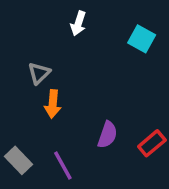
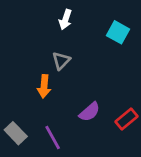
gray triangle: (39, 73) -> (61, 61), moved
purple semicircle: (107, 135) -> (90, 112), turned 30

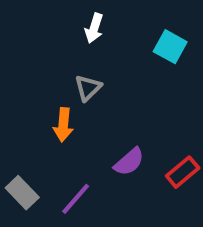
purple line: (53, 138) -> (76, 199), turned 70

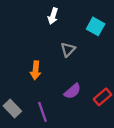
gray triangle: (88, 88) -> (68, 50), moved
purple line: (76, 199) -> (42, 112), turned -60

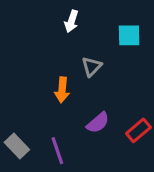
cyan square: (96, 26) -> (129, 35), turned -30
orange arrow: (36, 70) -> (62, 90), moved

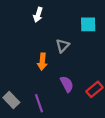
white arrow: (71, 21) -> (38, 15), moved
purple semicircle: (98, 123) -> (67, 84), turned -77

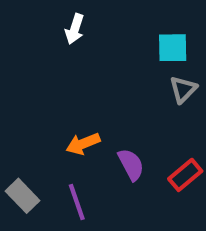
gray triangle: (63, 46) -> (183, 89), moved
orange arrow: (42, 62) -> (83, 144), moved, turned 63

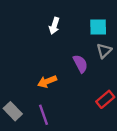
white arrow: (75, 29) -> (54, 26), moved
purple semicircle: (131, 165) -> (80, 64), moved

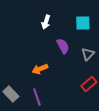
gray triangle: (104, 51) -> (88, 54), moved
purple semicircle: (80, 64) -> (63, 46), moved

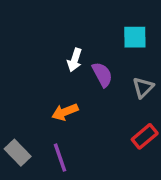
white arrow: (46, 22) -> (75, 60), moved

